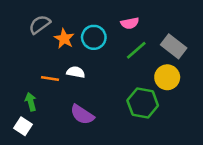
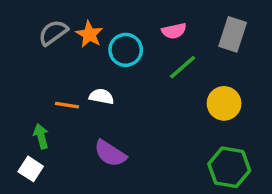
orange star: (64, 39) -> (89, 34), moved
gray rectangle: (174, 46) -> (233, 34), moved, turned 70
green hexagon: (143, 103) -> (229, 167), moved

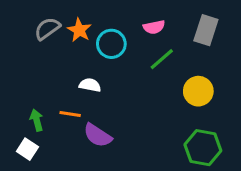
orange line: (67, 105) -> (70, 114), moved

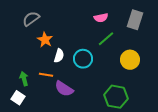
orange star: (79, 30) -> (45, 40), moved
cyan circle: (111, 44) -> (83, 59), moved
white semicircle: (90, 85) -> (59, 56), turned 96
green hexagon: (203, 148) -> (116, 97), moved

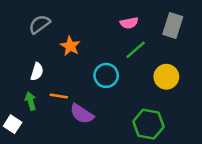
orange star: (45, 40) -> (70, 46), moved
white semicircle: (59, 56) -> (37, 72), moved
white square: (18, 98) -> (13, 124), moved

